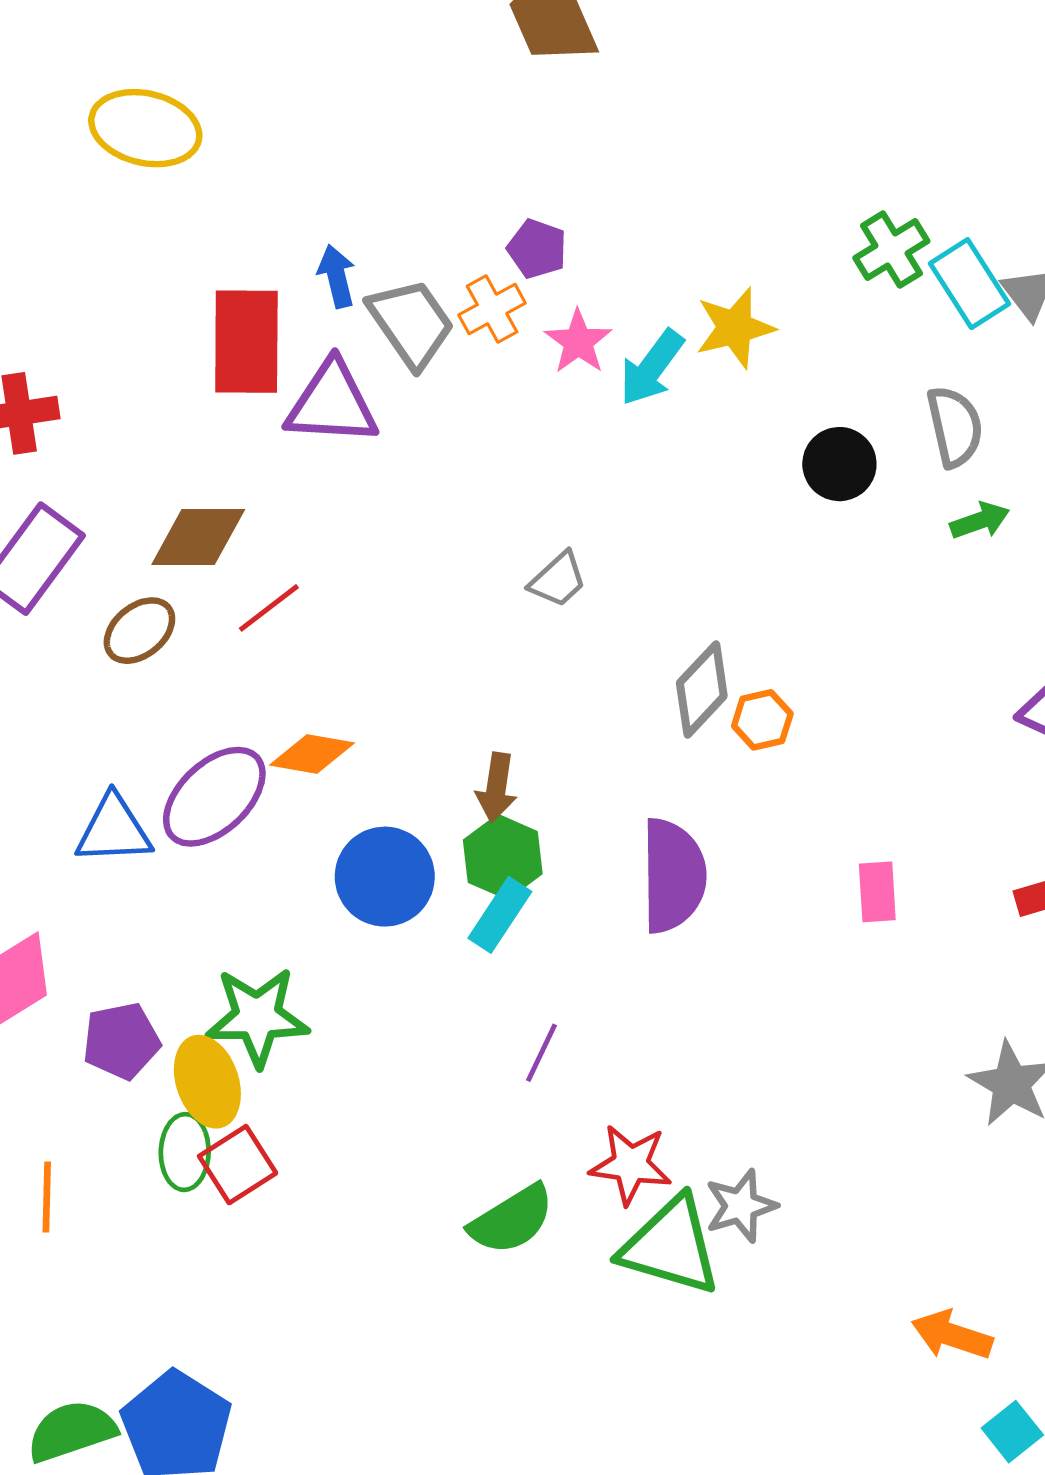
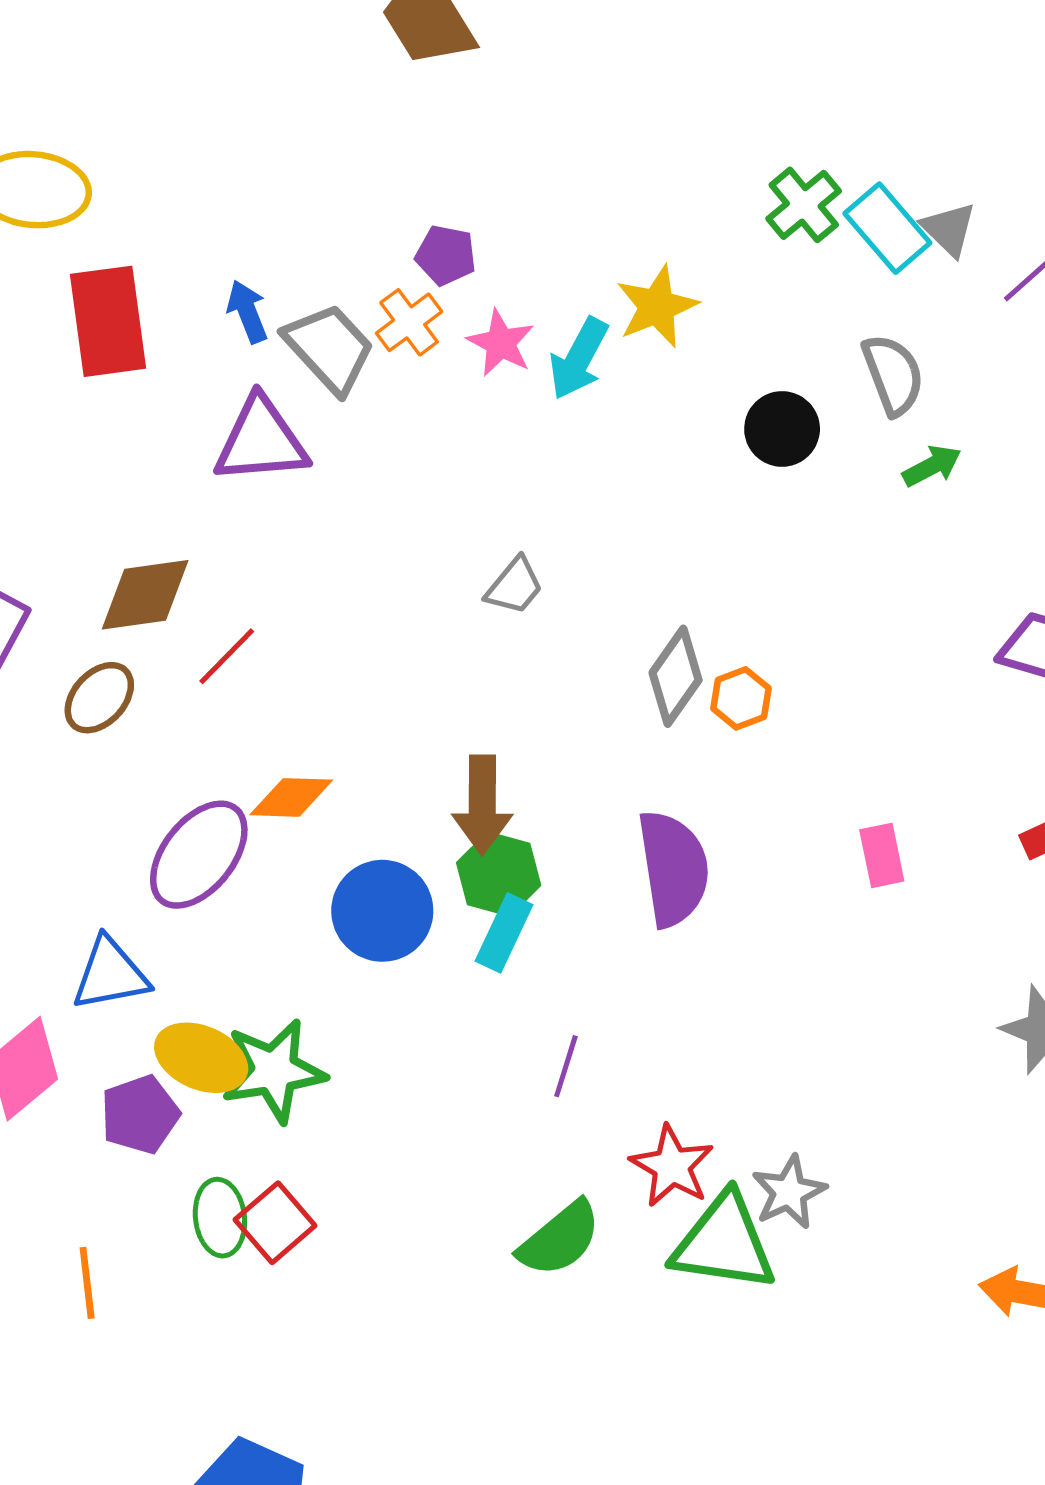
red rectangle: (246, 342) -> (108, 321), moved
brown arrow: (496, 788) -> (482, 805), size x1.4
blue triangle: (114, 830) -> (110, 974), moved
yellow ellipse: (207, 1082) -> (201, 1058), moved, turned -40
red star: (631, 1165) -> (672, 1166), turned 30

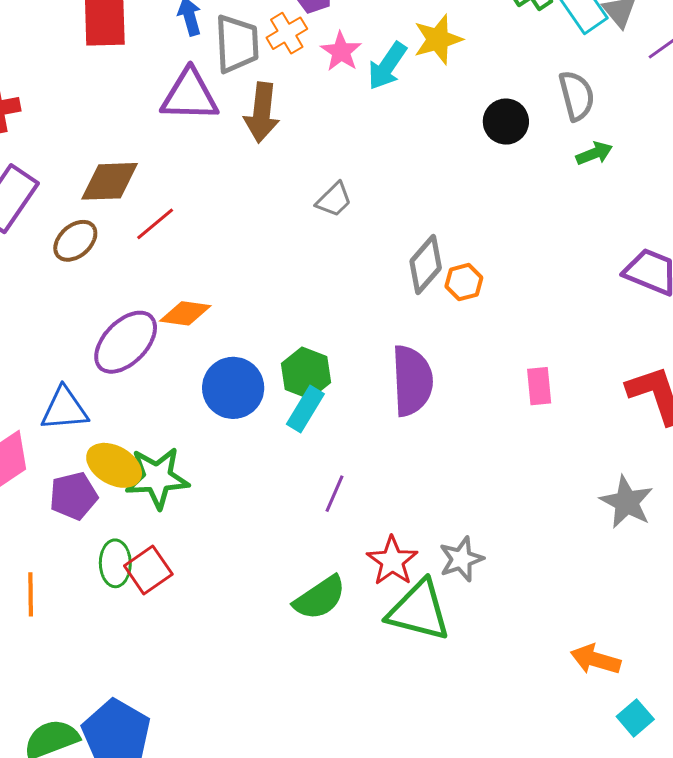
gray trapezoid: (329, 348) -> (237, 44), turned 34
brown arrow: (482, 805) -> (262, 113), moved
gray star: (789, 1192) -> (461, 559), moved

